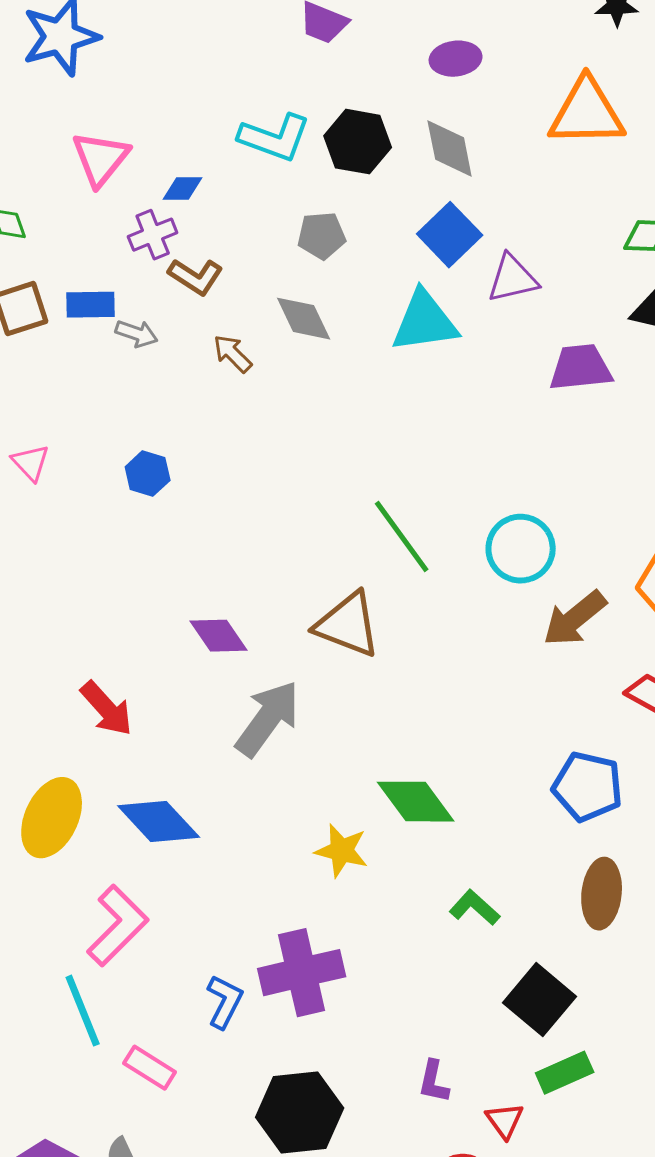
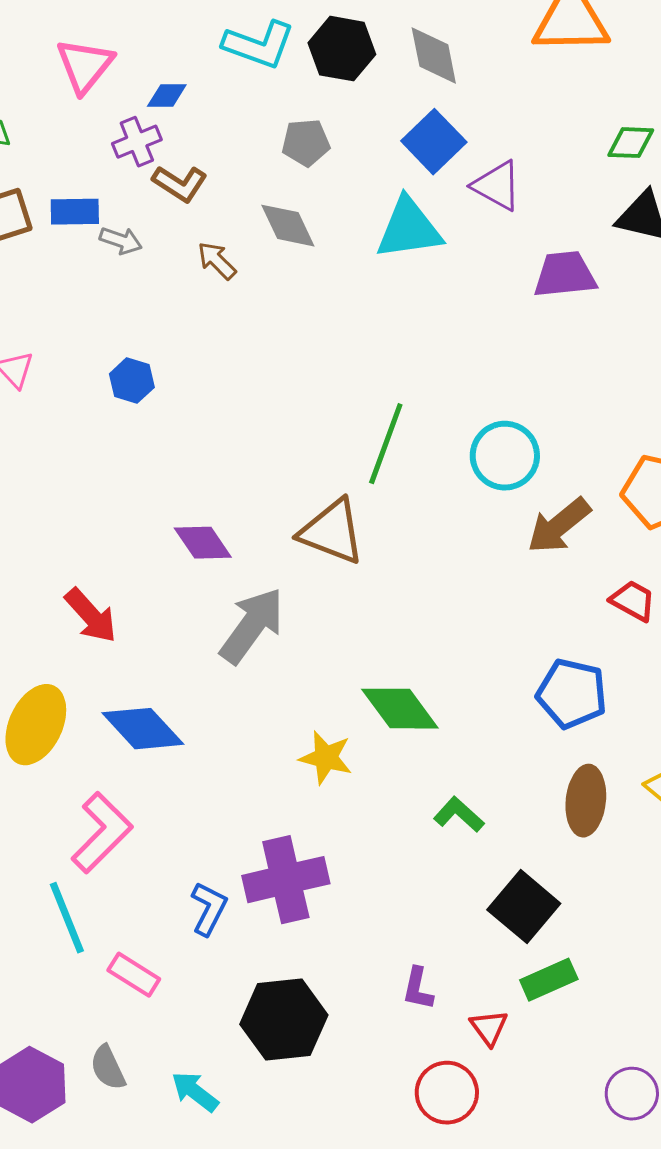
purple triangle: (513, 279) -> (497, 186), turned 42
green line: (402, 537) -> (386, 444), turned 56

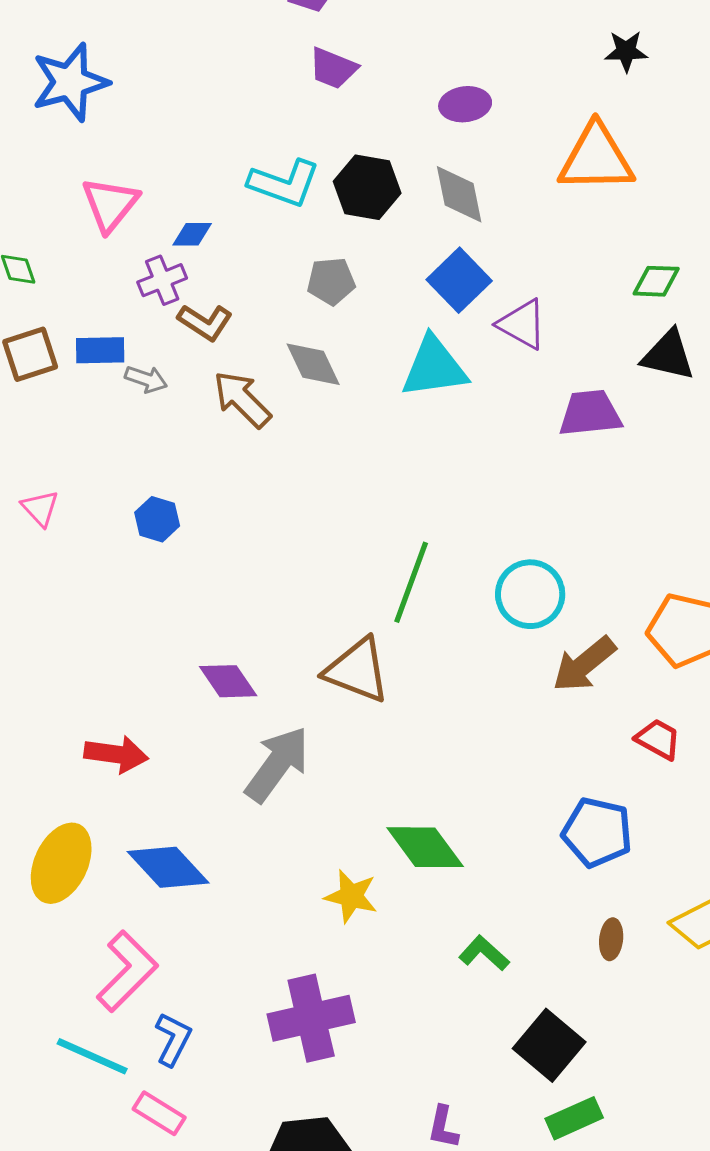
brown arrow: (217, 261) -> (242, 399), size x1.5
red arrow: (91, 616) -> (116, 754), turned -40
brown ellipse: (586, 801) -> (611, 939), size x0.6
blue L-shape: (209, 909) -> (173, 1039), moved
cyan line: (67, 918) -> (92, 1056), turned -44

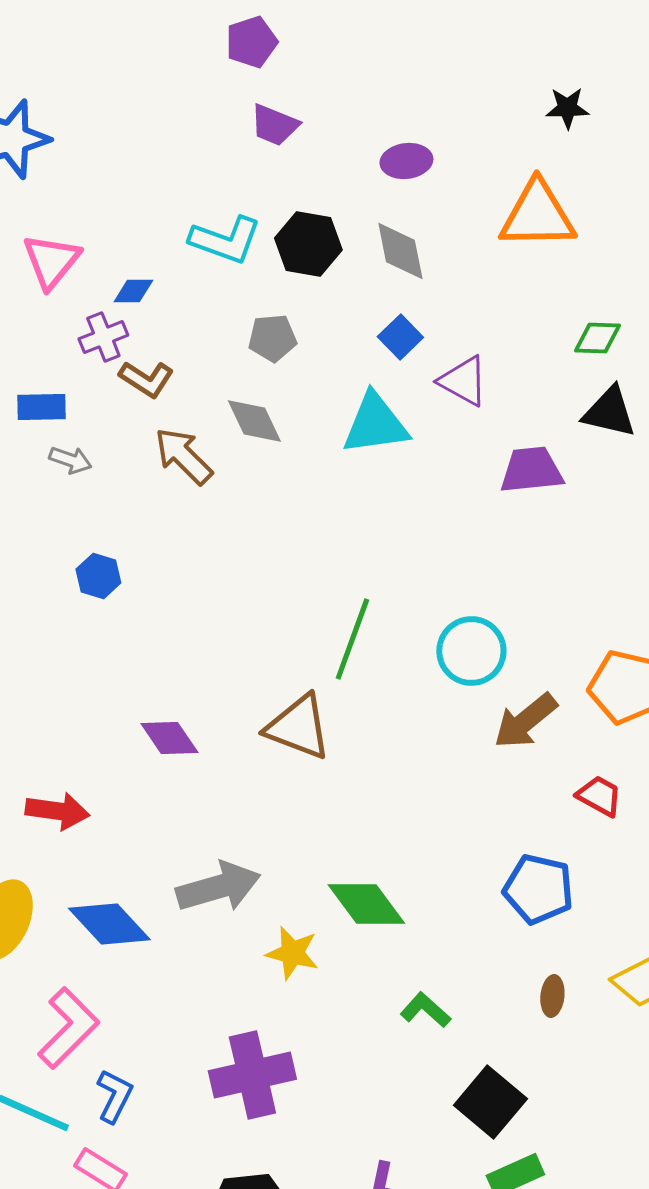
blue square: (459, 280) -> (400, 337), size x0.7
gray arrow: (146, 379) -> (70, 460), moved
gray arrow: (277, 764) -> (218, 887), moved, turned 38

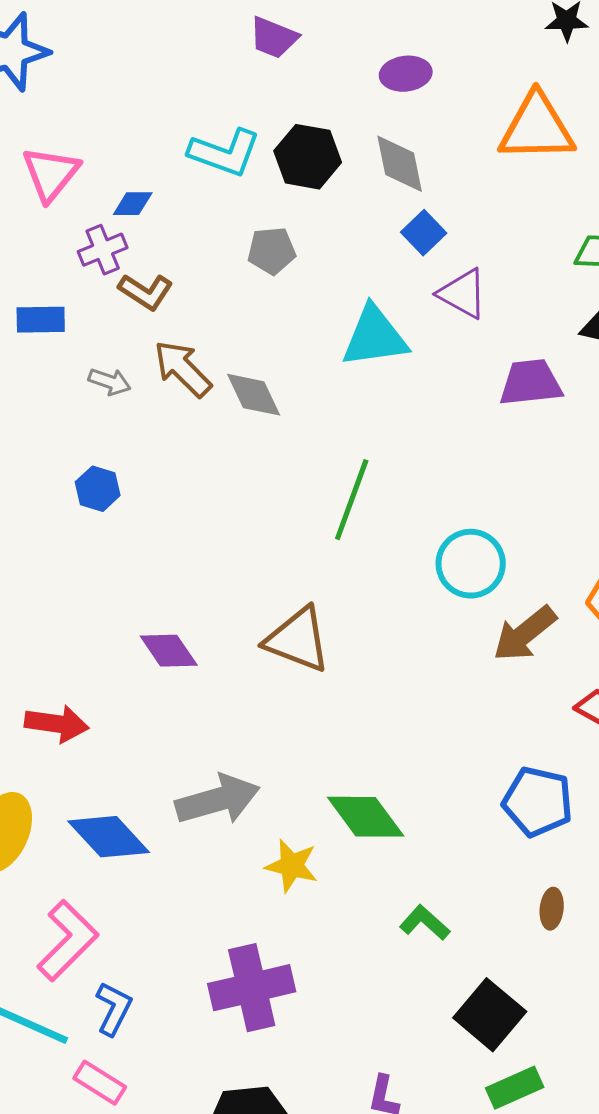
blue square: (400, 337) -> (424, 233), moved
gray diamond: (254, 421) -> (254, 395), moved
gray arrow: (70, 460) -> (110, 382), moved
green line: (352, 639) -> (352, 500), moved

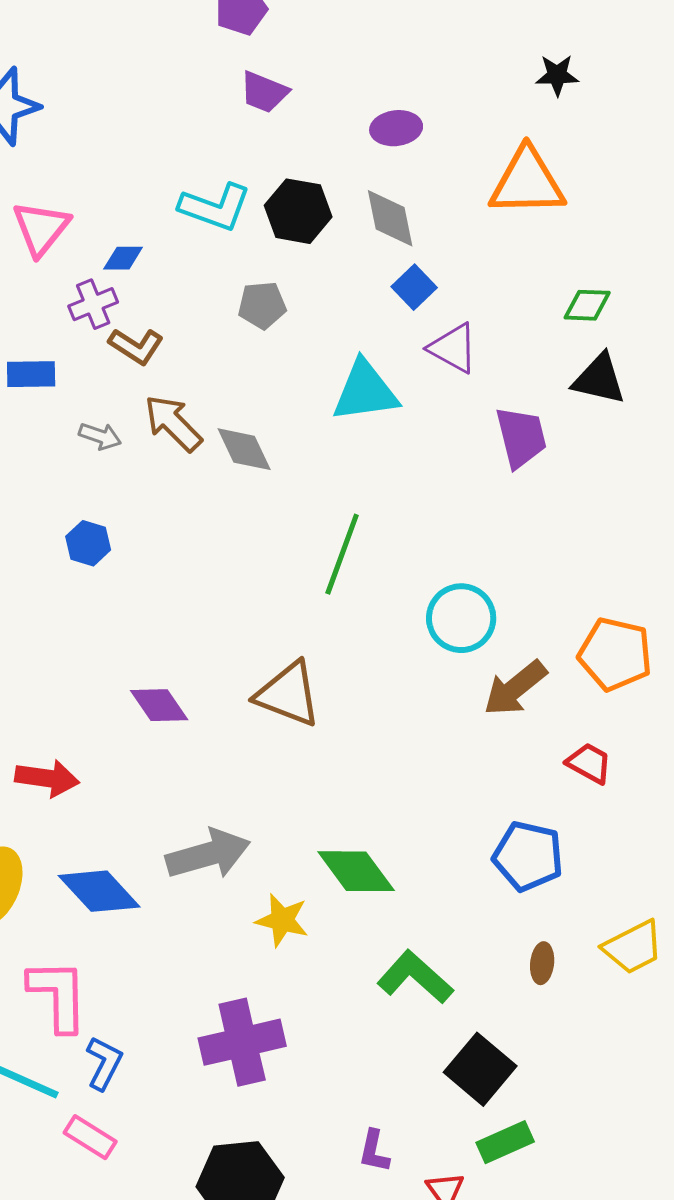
purple trapezoid: (531, 383) -> (521, 437), turned 82
green L-shape: (425, 923) -> (415, 977), size x1.5
pink L-shape: (68, 941) -> (58, 995), turned -46

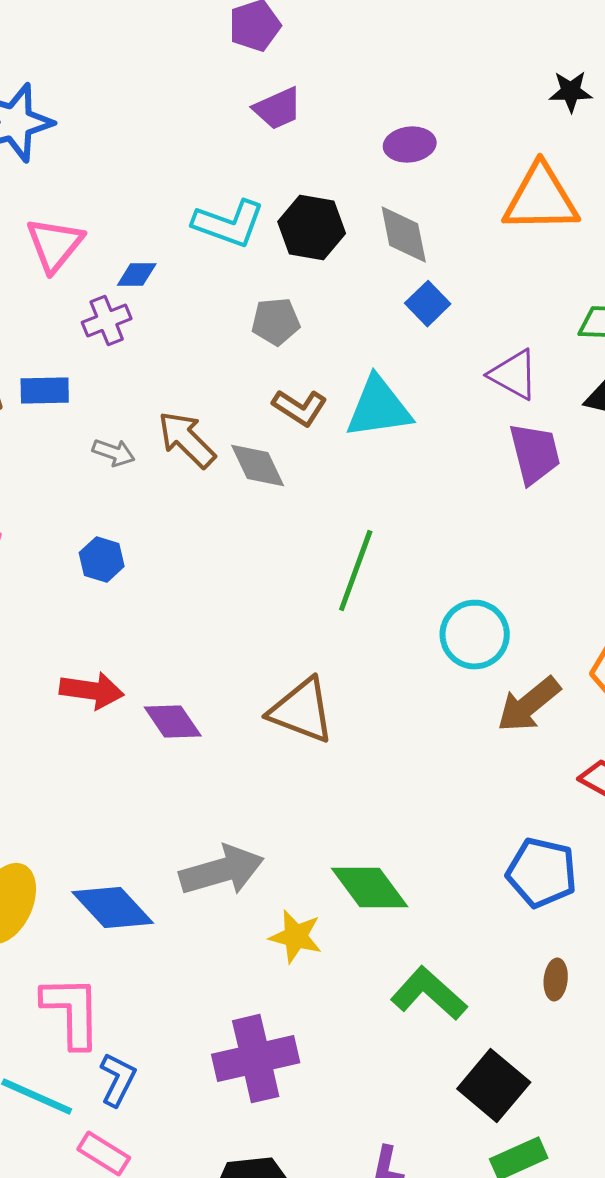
purple trapezoid: (264, 92) -> (278, 109), turned -46
brown L-shape: (136, 346) -> (300, 408), moved
purple triangle: (453, 348) -> (514, 375), moved
red arrow: (47, 778) -> (92, 691), moved

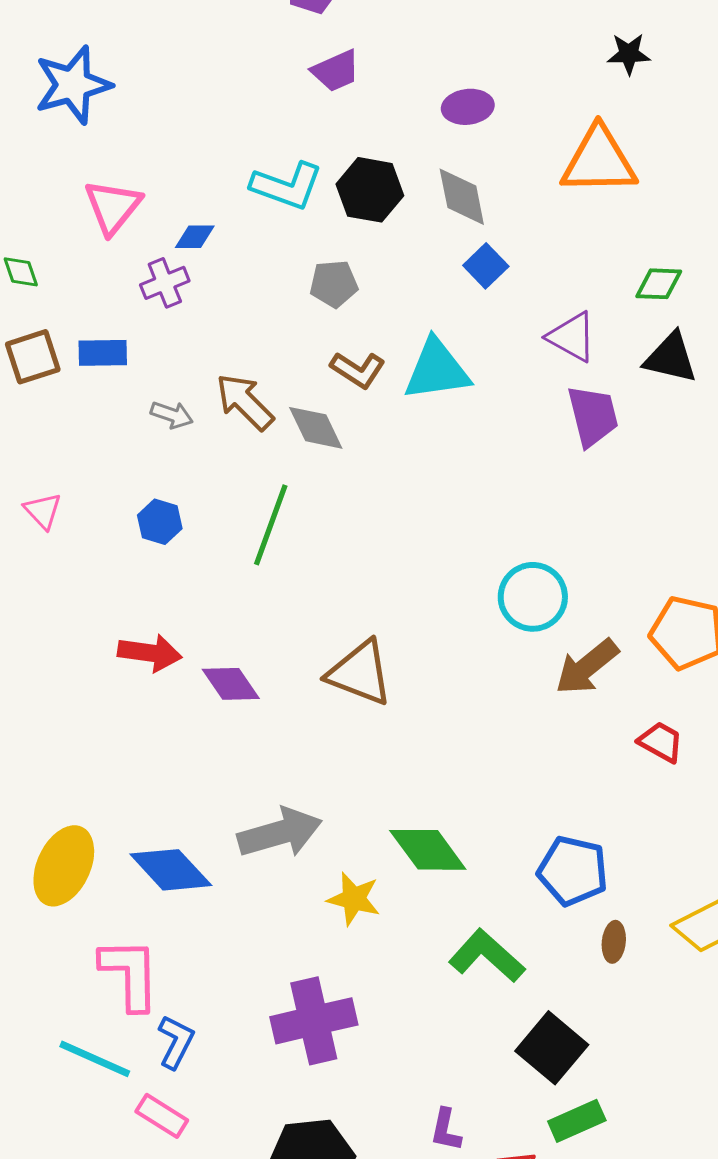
green line: (356, 571) -> (271, 525), moved
blue pentagon: (542, 873) -> (573, 871), moved

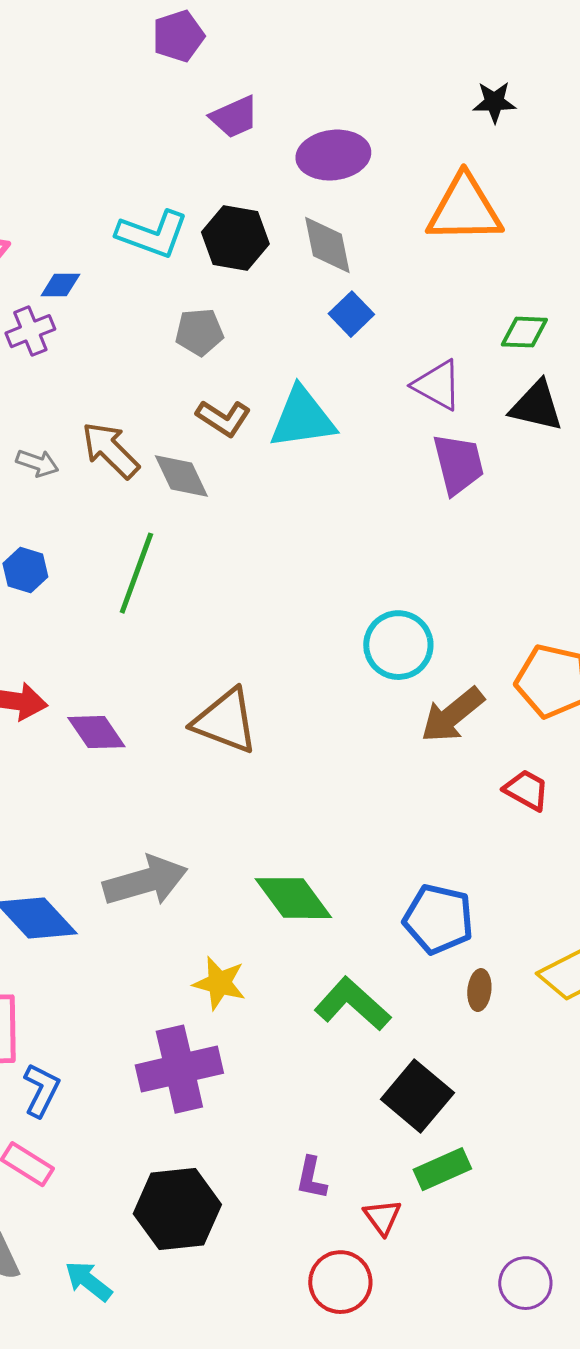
purple trapezoid: (336, 71) -> (234, 117), moved
purple ellipse: (468, 107) -> (333, 155), size x1.4
yellow star: (354, 899) -> (219, 983), moved

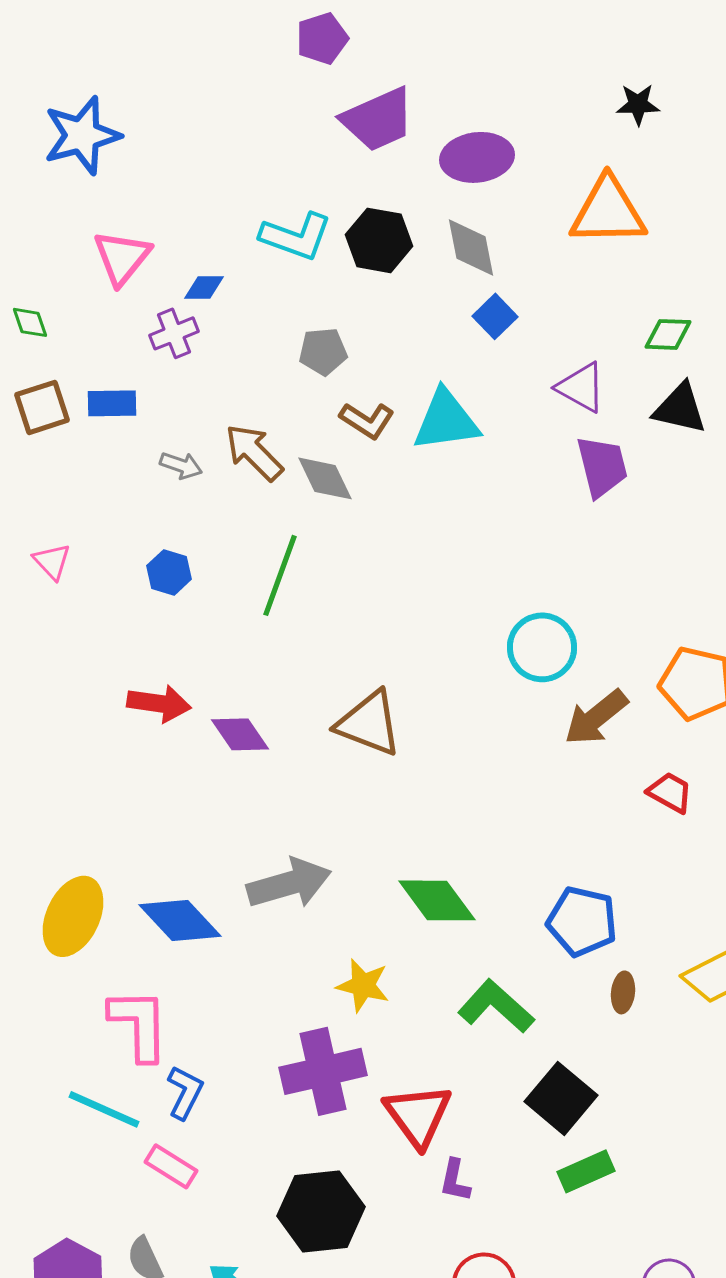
purple trapezoid: (234, 117) -> (378, 119), size x1.5
gray pentagon: (199, 332) -> (323, 351), moved
red triangle: (382, 1217) -> (418, 1115), moved, size x1.8

